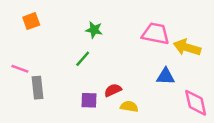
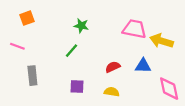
pink line: (20, 69) -> (17, 46), moved
red semicircle: (113, 90) -> (113, 67), moved

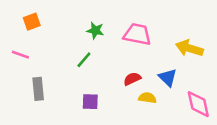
pink trapezoid: (134, 29) -> (137, 34), moved
blue triangle: (143, 66) -> (168, 78), turned 42
yellow semicircle: (112, 92) -> (147, 98), moved

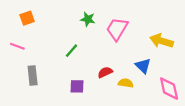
green star: (95, 30) -> (88, 19), moved
pink trapezoid: (137, 34) -> (117, 29), turned -70
red semicircle: (132, 79) -> (105, 72), moved

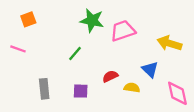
green star: (88, 19) -> (92, 20), size x1.5
pink trapezoid: (117, 29) -> (123, 31), turned 40
gray rectangle: (33, 76) -> (44, 89), moved

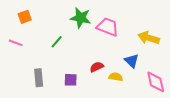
pink trapezoid: (123, 31) -> (108, 27), turned 40
green line: (75, 54) -> (57, 42), moved

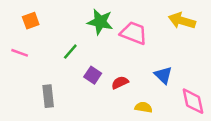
yellow arrow: (149, 38) -> (182, 21), moved
yellow semicircle: (116, 77) -> (143, 107), moved
purple square: (71, 80) -> (93, 75), moved, turned 32

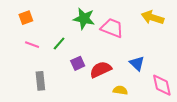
pink line: (20, 53) -> (32, 45), moved
purple square: (93, 75) -> (78, 63), turned 32
red semicircle: (120, 83) -> (101, 69), size x1.5

